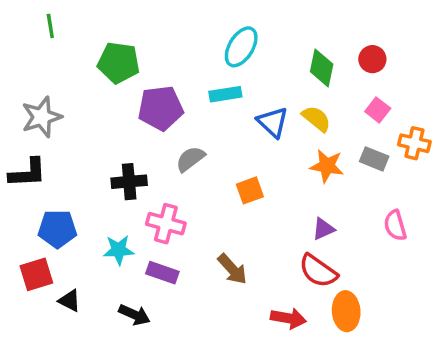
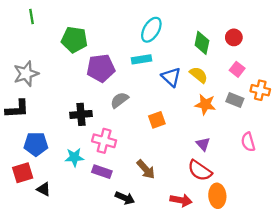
purple triangle: (323, 229) -> (203, 144), turned -48
black arrow: (134, 315) -> (125, 198), moved

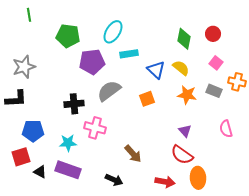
cyan ellipse: (151, 30) -> (113, 32), moved
gray semicircle: (119, 100) -> (109, 91), size x1.4
orange square: (157, 120) -> (147, 99), moved
purple rectangle: (102, 172) -> (68, 170), moved, size x1.4

